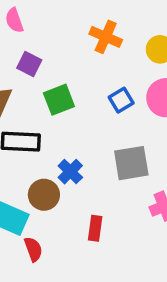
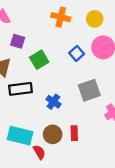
brown circle: (44, 195) -> (53, 134), moved

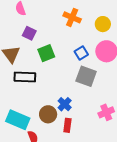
gray square: (89, 90) -> (86, 76), moved, turned 30
blue cross: (53, 102) -> (65, 104), moved
brown circle: (53, 134) -> (48, 114), moved

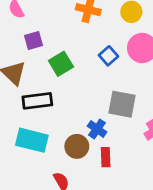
purple square: (29, 33) -> (34, 40), turned -32
gray square: (86, 76) -> (122, 104), moved
cyan rectangle: (18, 120) -> (32, 140), moved

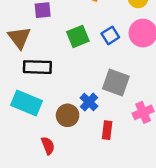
green square: (61, 64) -> (78, 36), moved
red rectangle: (106, 157) -> (107, 130), moved

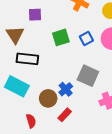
red rectangle: (107, 130) -> (65, 115), moved, turned 32

